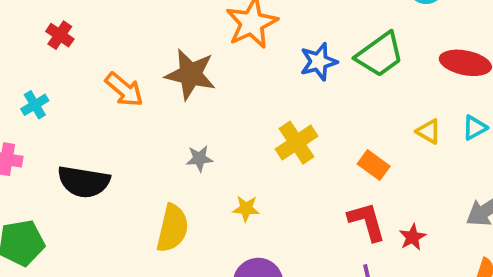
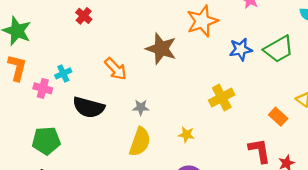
orange arrow: (124, 90) -> (116, 69), moved
cyan cross: (35, 105) -> (63, 73), moved
gray star: (199, 158) -> (141, 107), moved
orange rectangle: (374, 165) -> (278, 117), moved

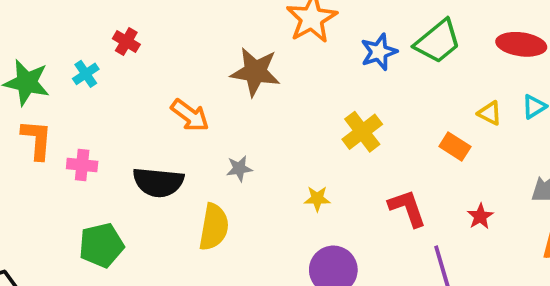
cyan cross: (63, 73) -> (86, 74), moved
yellow semicircle: (140, 142) -> (214, 227), moved
red L-shape: (260, 151) -> (407, 208), moved

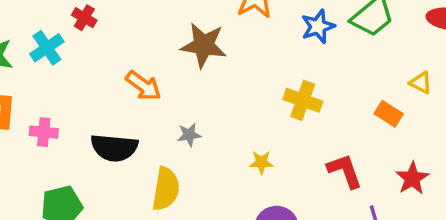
cyan cross: (86, 74) -> (47, 48), size x1.4
yellow cross: (362, 132) -> (303, 100), turned -33
red star: (480, 216) -> (412, 178), size x1.4

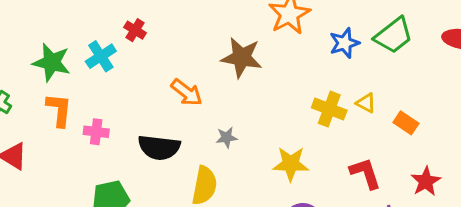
yellow triangle: (421, 83) -> (366, 103), moved
yellow star: (261, 162) -> (291, 164), size x1.6

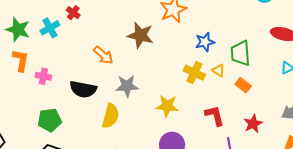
green trapezoid: (393, 35) -> (240, 53), moved, turned 120
blue star: (344, 43) -> (205, 42), moved
gray star: (227, 137) -> (127, 86), size x1.6

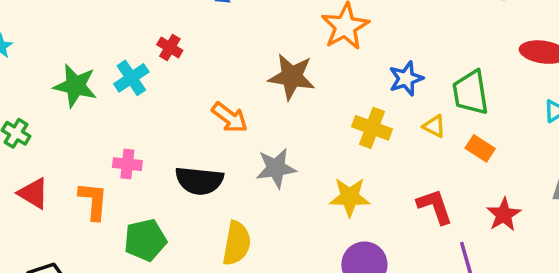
orange L-shape: (21, 60) -> (93, 201), moved
yellow cross: (194, 73) -> (372, 128), moved
yellow semicircle: (110, 116) -> (237, 243), moved

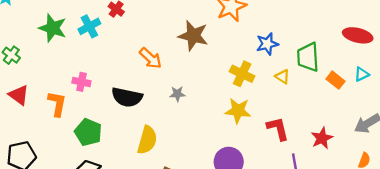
orange rectangle: (480, 148) -> (335, 80), moved
gray star: (276, 168) -> (177, 94), size x0.6
yellow star: (350, 197) -> (238, 111), moved
green pentagon: (145, 240) -> (88, 132), turned 30

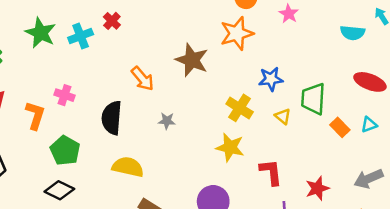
black semicircle: (127, 97) -> (112, 118), turned 76
yellow semicircle: (147, 140) -> (128, 167), turned -100

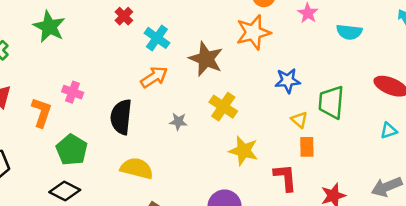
cyan semicircle: (353, 33) -> (349, 32), moved
cyan cross: (81, 36) -> (157, 38), moved, turned -35
orange arrow: (143, 79) -> (154, 77), turned -84
yellow cross: (240, 108) -> (223, 107), moved
orange rectangle: (340, 127) -> (307, 147), moved, turned 42

